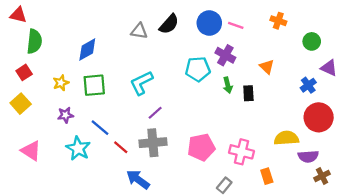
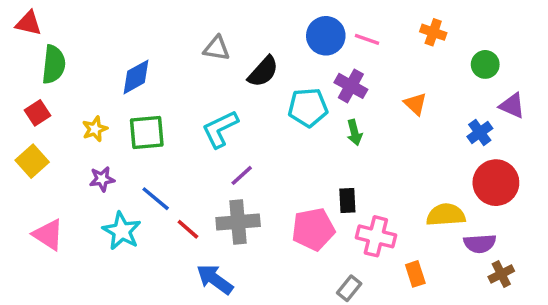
black semicircle: (169, 24) -> (263, 72), moved
black rectangle: (248, 93) -> (347, 201), moved

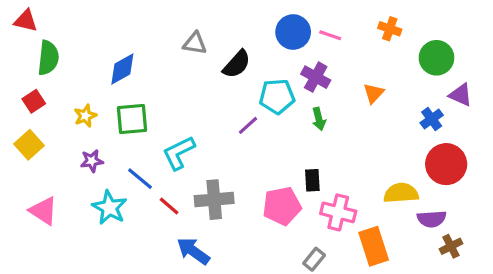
green circle: (485, 64) -> (436, 58), size x1.4
orange triangle: (415, 104) -> (374, 93), turned 30
cyan L-shape: (220, 129) -> (179, 153), moved
purple line: (242, 175) -> (248, 125), moved
orange rectangle: (415, 274) -> (374, 246), size x1.6

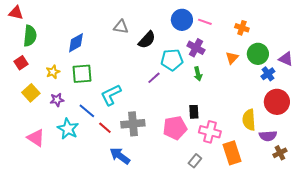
orange cross: (390, 29) -> (242, 28), moved
green circle: (436, 58) -> (258, 54), moved
yellow square: (29, 145) -> (31, 93), moved
yellow semicircle: (401, 193) -> (249, 120), turned -90
pink triangle: (43, 211) -> (36, 138), moved

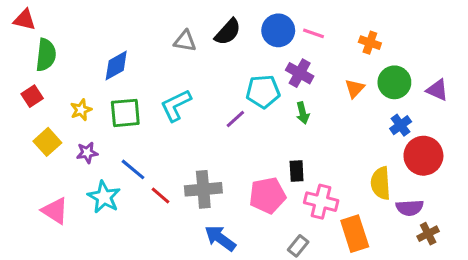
black semicircle: (147, 40) -> (228, 32), moved
blue cross: (268, 74) -> (401, 125), moved
cyan L-shape: (111, 95) -> (176, 105), moved
blue arrow: (120, 156) -> (220, 238), moved

